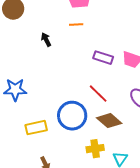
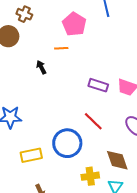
orange line: (76, 25) -> (61, 48), moved
brown diamond: (109, 121) -> (117, 160), moved, turned 30

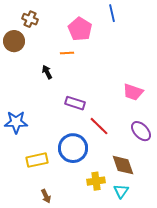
purple rectangle: (98, 85) -> (75, 103), moved

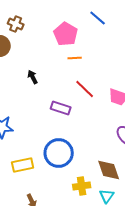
blue line: (112, 13) -> (98, 18), turned -36
orange line: (67, 53) -> (75, 58), moved
red line: (99, 126) -> (85, 89), moved

